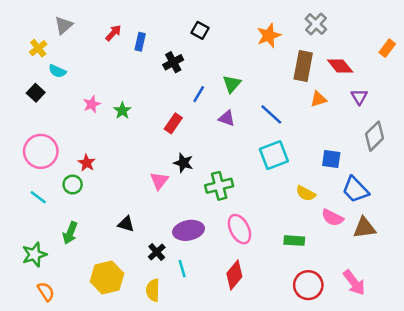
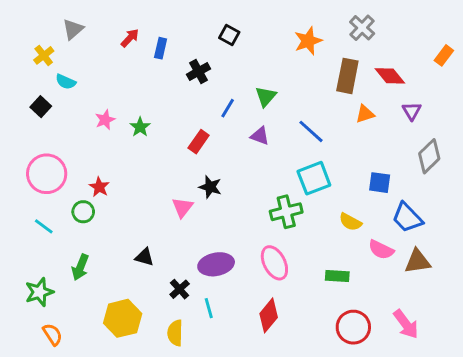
green cross: (219, 186) -> (286, 212), moved

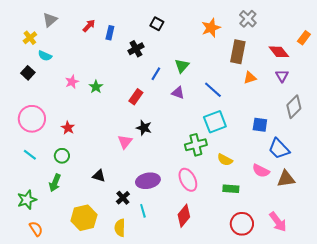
red diamond: (390, 76) -> (279, 52), moved
green circle: (83, 212) -> (62, 156), moved
yellow semicircle: (350, 222) -> (225, 160), moved

